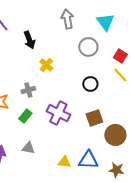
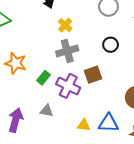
gray cross: (28, 90) -> (67, 51), moved, size x1.5
purple cross: (58, 113) -> (68, 86), moved
brown square: (94, 118) -> (93, 75), moved

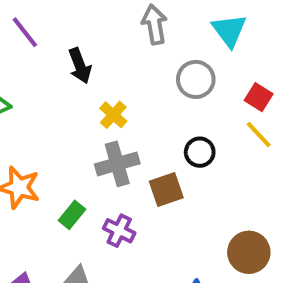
brown square: (93, 75) -> (166, 189), moved
purple cross: (68, 86) -> (119, 231), size x0.7

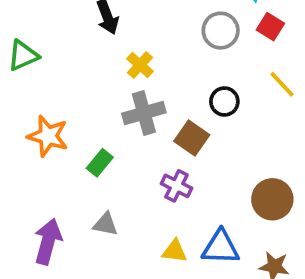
red square: (259, 97) -> (270, 27), moved
brown square: (166, 189) -> (192, 138), turned -36
purple cross: (119, 231) -> (176, 186), moved

